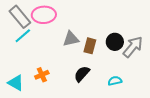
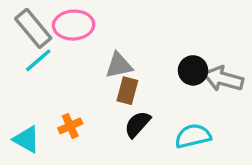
brown rectangle: (90, 46) -> (127, 91), moved
gray arrow: (133, 47) -> (223, 79), turned -115
cyan semicircle: (115, 81) -> (193, 136), size x1.5

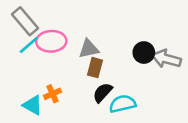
pink ellipse: (74, 25) -> (51, 41), moved
cyan semicircle: (193, 136) -> (123, 104), moved
cyan triangle: (26, 139) -> (33, 105), moved

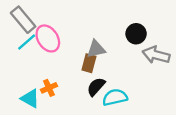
pink ellipse: (51, 41) -> (48, 38), turned 60
gray triangle: (89, 49) -> (96, 49), moved
black circle: (144, 53) -> (136, 34), moved

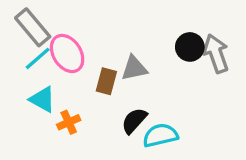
gray arrow: (156, 55) -> (216, 54), moved, turned 56
brown rectangle: (89, 63) -> (106, 81), moved
cyan triangle: (30, 98) -> (43, 99), moved

